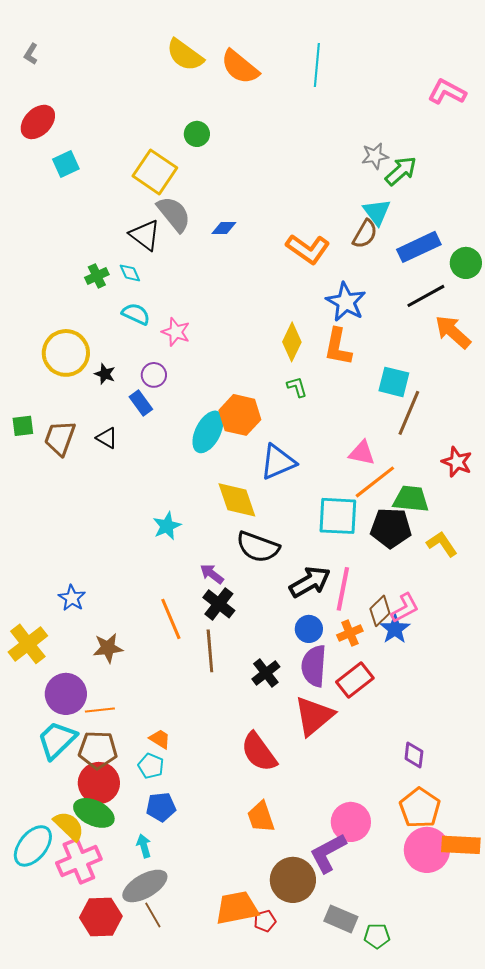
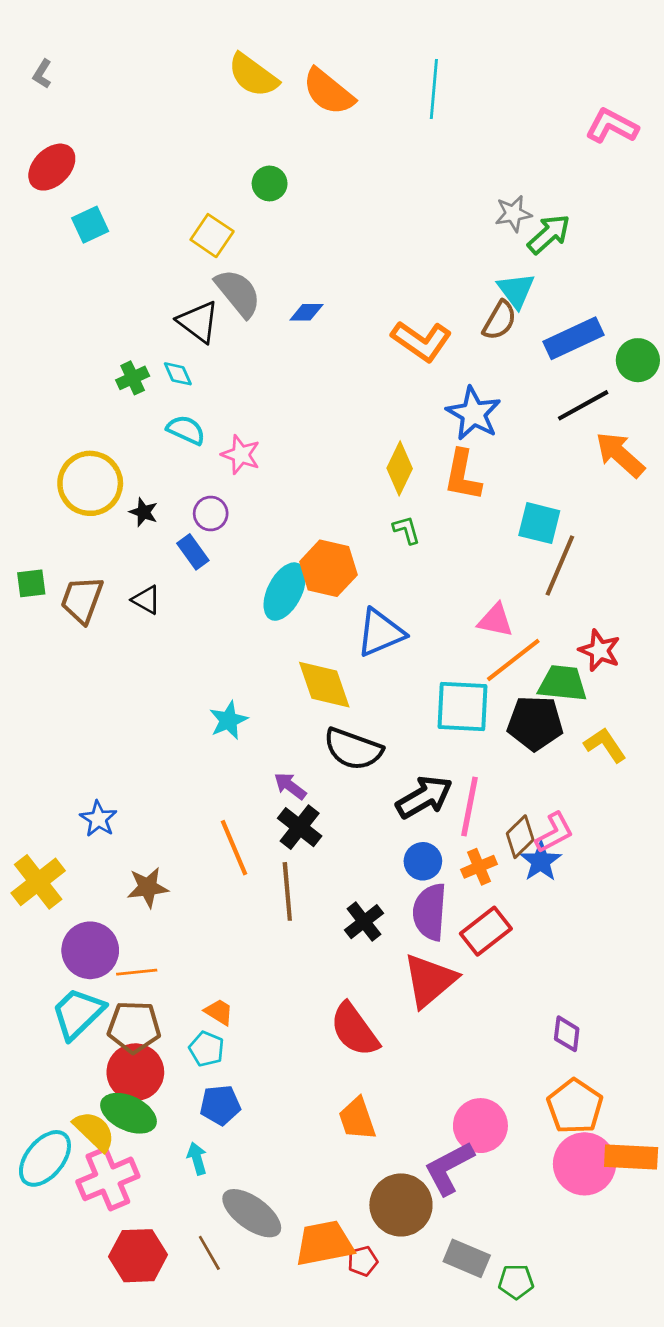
yellow square: (155, 172) -> (212, 236), size x0.7
red star: (457, 462) -> (600, 650), moved
gray ellipse: (145, 886) -> (252, 1213), moved, turned 66

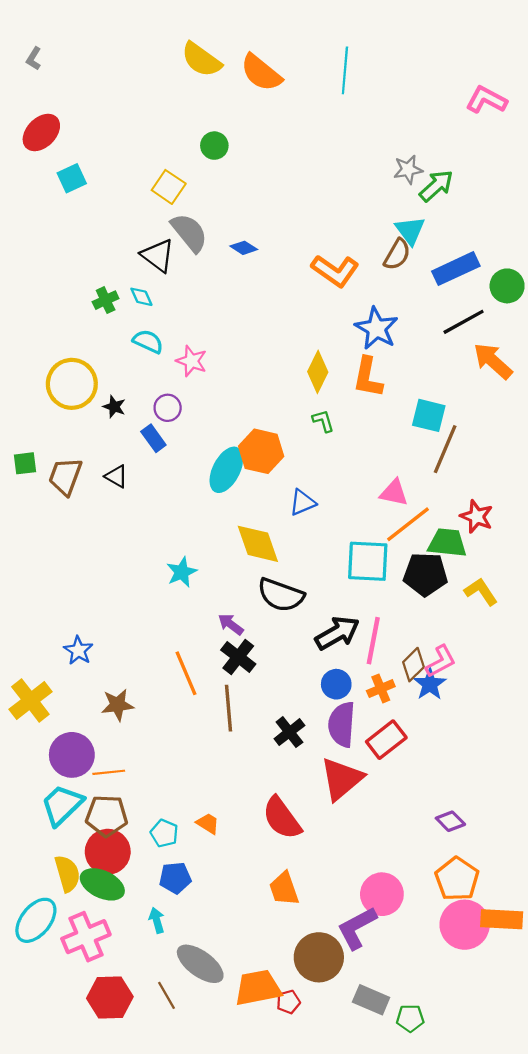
blue diamond: (307, 312) -> (244, 248), turned 32
blue triangle: (380, 633) -> (302, 502), size x0.7
orange trapezoid: (219, 1012) -> (208, 823), moved
purple diamond: (567, 1034) -> (450, 821), turned -52
yellow semicircle: (94, 1131) -> (67, 874), moved, turned 30

